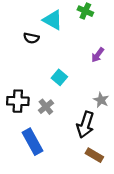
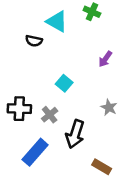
black arrow: (85, 125) -> (75, 134), moved
blue rectangle: (32, 142) -> (35, 152), turned 70

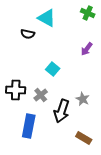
green cross: (92, 12) -> (88, 13), moved
gray star: (109, 107) -> (83, 99), moved
blue rectangle: (35, 152) -> (29, 126), turned -30

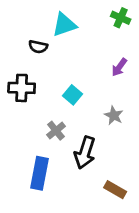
cyan triangle: (47, 18) -> (64, 25), turned -48
black cross: (16, 90) -> (22, 88), moved
gray star: (83, 99) -> (114, 115), moved

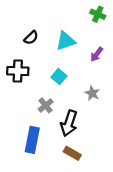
cyan triangle: (64, 25) -> (66, 41), moved
black semicircle: (38, 47) -> (31, 38), turned -56
brown rectangle: (115, 190) -> (72, 153), moved

